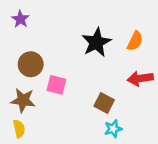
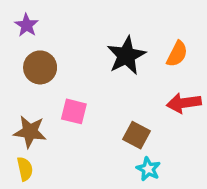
brown circle: (31, 64) -> (40, 67), moved
cyan star: (113, 129) -> (148, 169), turned -30

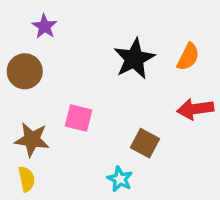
purple star: (27, 25) -> (44, 26), moved
brown circle: (40, 67) -> (25, 71), moved
cyan star: (148, 169) -> (120, 179), moved

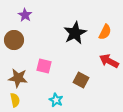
red arrow: (195, 109) -> (109, 61), turned 36
cyan star: (120, 179) -> (56, 100), moved

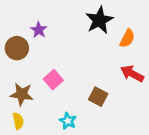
purple star: (25, 15) -> (39, 30), moved
black star: (75, 33) -> (99, 20), moved
pink square: (44, 66) -> (53, 80), turned 35

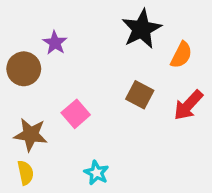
red arrow: (132, 74) -> (188, 105), turned -75
brown square: (98, 97) -> (140, 95), moved

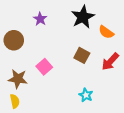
purple star: (55, 43) -> (40, 19), moved
orange semicircle: (181, 55) -> (106, 32), turned 98
cyan star: (96, 173) -> (86, 95), moved

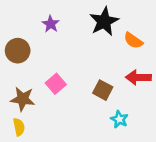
brown square: (82, 55) -> (103, 90), moved
red arrow: (110, 62) -> (138, 77), turned 48
cyan star: (86, 95) -> (119, 119), moved

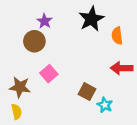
orange semicircle: (133, 40) -> (117, 36), turned 48
brown circle: (18, 51) -> (34, 41), moved
brown square: (103, 90) -> (87, 92), moved

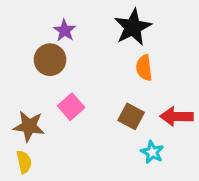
orange semicircle: (117, 36) -> (144, 68), moved
red arrow: (122, 68) -> (177, 116), moved
brown square: (87, 92) -> (131, 116), moved

